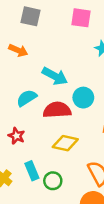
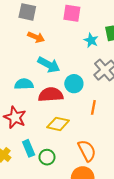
orange arrow: (18, 50) -> (36, 37), moved
cyan semicircle: (27, 98) -> (24, 84), turned 30
red star: (16, 136) -> (15, 117), size x1.5

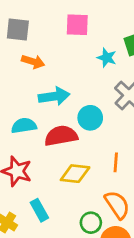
cyan arrow: (49, 65) -> (54, 96), turned -30
orange line: (93, 107) -> (116, 162), moved
green circle: (47, 157) -> (91, 223), moved

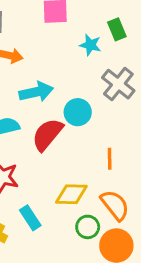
red semicircle: (61, 136) -> (47, 134), turned -36
yellow diamond: (75, 174) -> (71, 194), moved

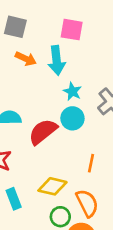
cyan star: (90, 45) -> (72, 91), moved
cyan arrow: (36, 92) -> (57, 60), moved, turned 84

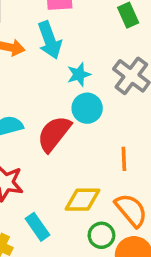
cyan star: (72, 91) -> (79, 74), turned -30

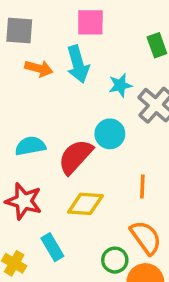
cyan star: (79, 74) -> (120, 85), moved
yellow diamond: (83, 200) -> (85, 204), moved

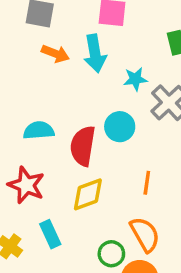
red semicircle: (75, 157) -> (83, 146), turned -39
yellow diamond: (85, 204) -> (88, 194), turned -30

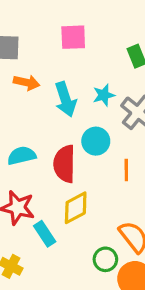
cyan arrow: (95, 53) -> (65, 99), moved
orange line: (147, 183) -> (126, 170), moved
cyan rectangle: (50, 234) -> (45, 234), moved

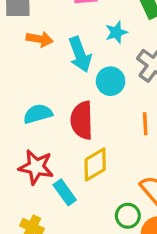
cyan star: (104, 95) -> (116, 32), moved
cyan circle: (96, 141) -> (111, 81), moved

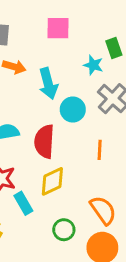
cyan star: (116, 32) -> (93, 65), moved, turned 30
green circle: (128, 216) -> (64, 230), moved

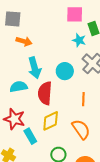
pink square: (58, 28) -> (75, 14), moved
cyan arrow: (48, 84) -> (35, 68), moved
orange semicircle: (103, 210) -> (81, 129), moved

